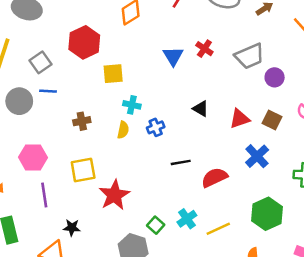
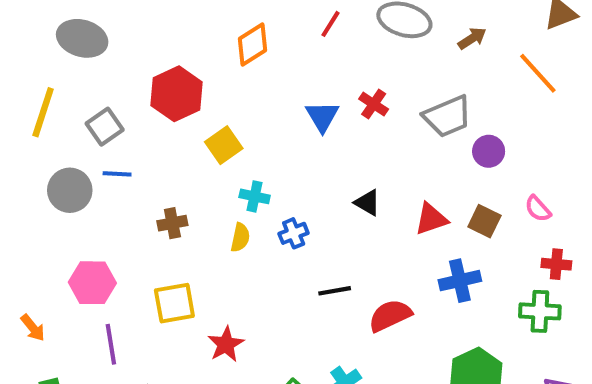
yellow square: (113, 74) -> (224, 145), turned -30
blue cross: (257, 156) -> (460, 281), turned 30
red star: (114, 195) -> (226, 344), size x0.7

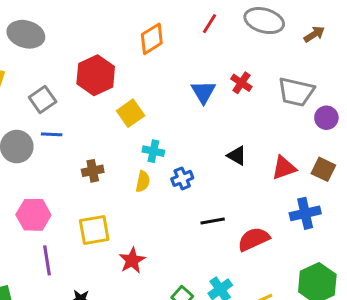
gray trapezoid: (448, 116) -> (296, 92), turned 36

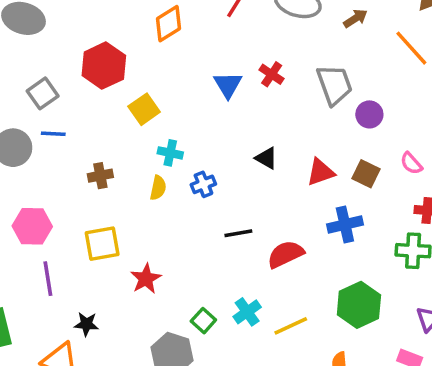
gray trapezoid: (296, 92) -> (334, 85), turned -123

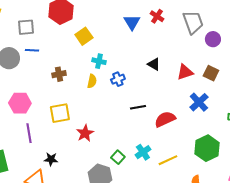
gray square: (43, 93) -> (26, 27), turned 30
blue cross: (345, 225) -> (199, 102), turned -30

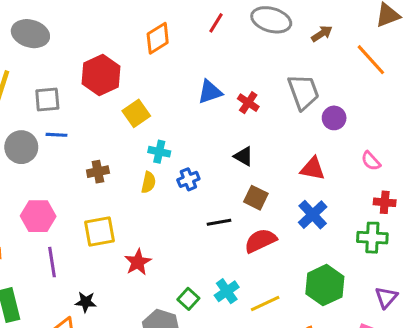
red cross: (157, 16) -> (248, 103), moved
blue triangle: (132, 22) -> (210, 92), turned 42
red triangle: (185, 72) -> (313, 169), moved, turned 30
brown square: (211, 73) -> (256, 198), moved

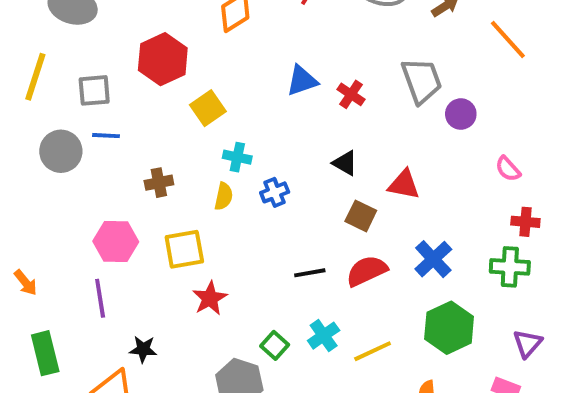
red triangle: (313, 169) -> (404, 185), moved
blue cross: (313, 215) -> (433, 259), moved
pink hexagon: (38, 216) -> (116, 241), moved
black line: (219, 222) -> (310, 273), moved
yellow square: (99, 231) -> (184, 249), moved

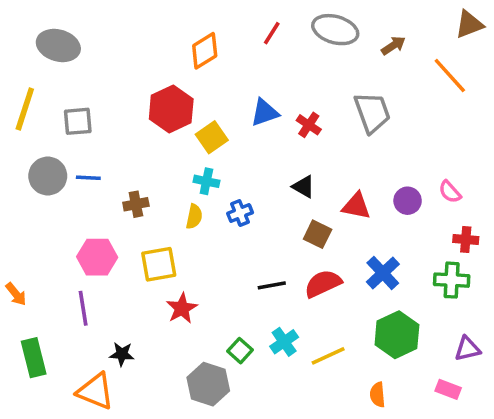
red hexagon: (163, 59) -> (171, 109), moved
yellow square: (208, 108) -> (212, 137), moved
purple circle: (461, 114) -> (408, 201), moved
blue line: (106, 136) -> (88, 178), moved
purple triangle: (527, 343) -> (467, 349), turned 36

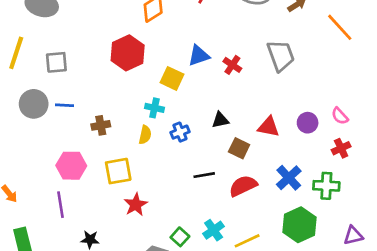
yellow square: (212, 137) -> (172, 78), moved, turned -30
black triangle: (303, 187) -> (220, 120), moved, turned -42
red cross: (466, 239) -> (341, 148), moved, turned -30
green cross: (452, 280) -> (326, 186), moved
black line: (272, 285) -> (204, 175), moved

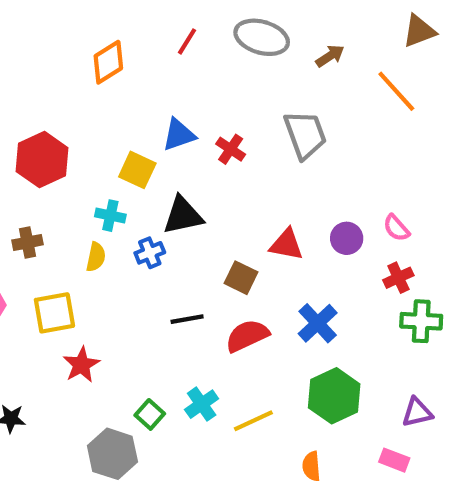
red hexagon: (128, 53) -> (42, 160), moved
black triangle: (220, 120) -> (183, 216), moved, size x1.5
green cross: (326, 186) -> (421, 321), moved

